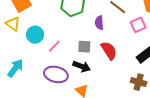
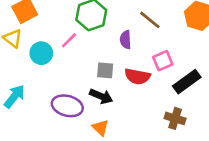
pink square: (138, 25) -> (163, 61), moved
pink line: (54, 46) -> (69, 40), moved
red semicircle: (109, 51) -> (137, 76), turned 132

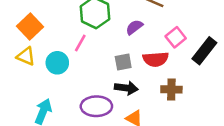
purple semicircle: (125, 40) -> (134, 27), turned 72
brown cross: (175, 118) -> (171, 89), moved

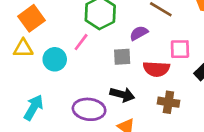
pink square: (176, 37) -> (180, 49), turned 30
yellow triangle: (26, 56) -> (23, 48), turned -30
gray square: (123, 62) -> (122, 57), moved

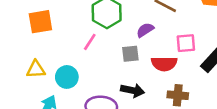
orange square: (32, 18) -> (40, 22), turned 30
yellow triangle: (23, 48) -> (36, 69), moved
cyan circle: (55, 59) -> (67, 77), moved

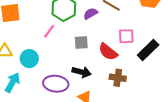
purple semicircle: (145, 30) -> (91, 14), moved
red semicircle: (164, 64) -> (108, 52), turned 36

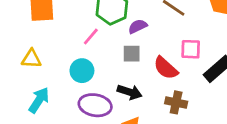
purple semicircle: (91, 14) -> (138, 26), moved
cyan circle: (29, 59) -> (82, 71), moved

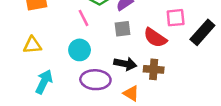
pink line: (91, 37) -> (83, 18), turned -60
brown cross: (176, 102) -> (154, 69), moved

